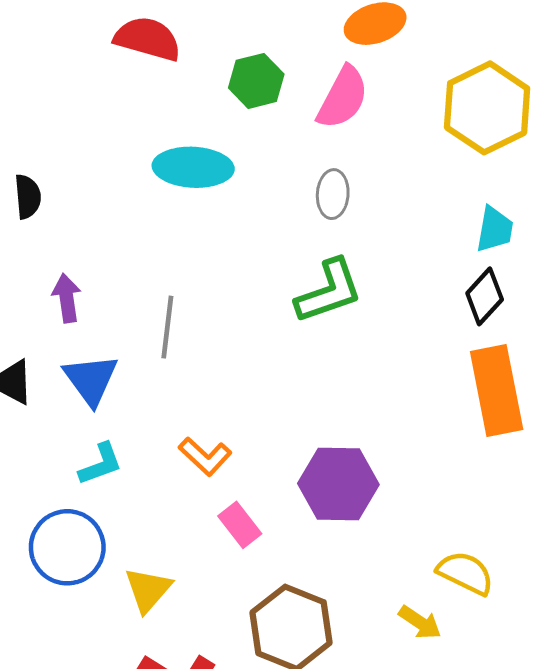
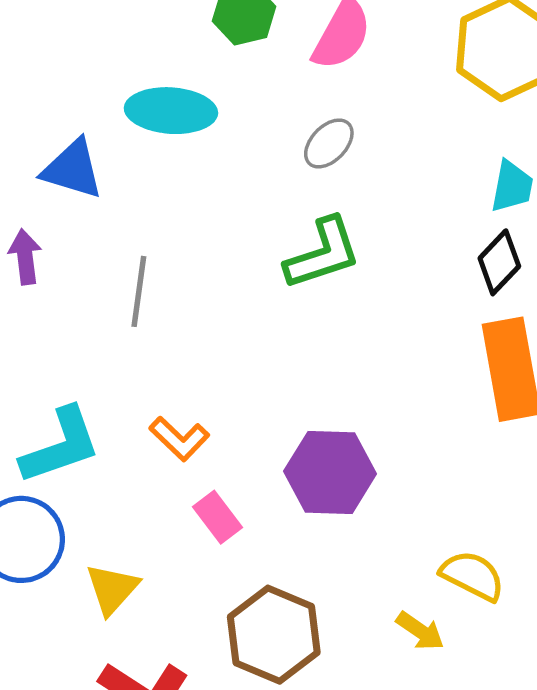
gray ellipse: (333, 194) -> (329, 143), turned 39
blue triangle: (91, 379) -> (73, 169), moved, turned -38
cyan L-shape: (101, 464) -> (61, 446), size x1.6

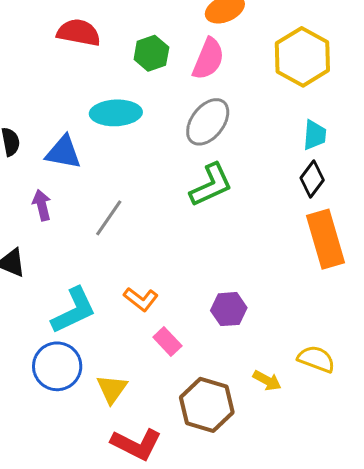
gray ellipse: (329, 143) -> (208, 122), size x1.6
gray line: (139, 291) -> (109, 218), turned 33
purple hexagon: (330, 472) -> (229, 309), size x0.7
yellow arrow: (420, 631) -> (267, 381), moved

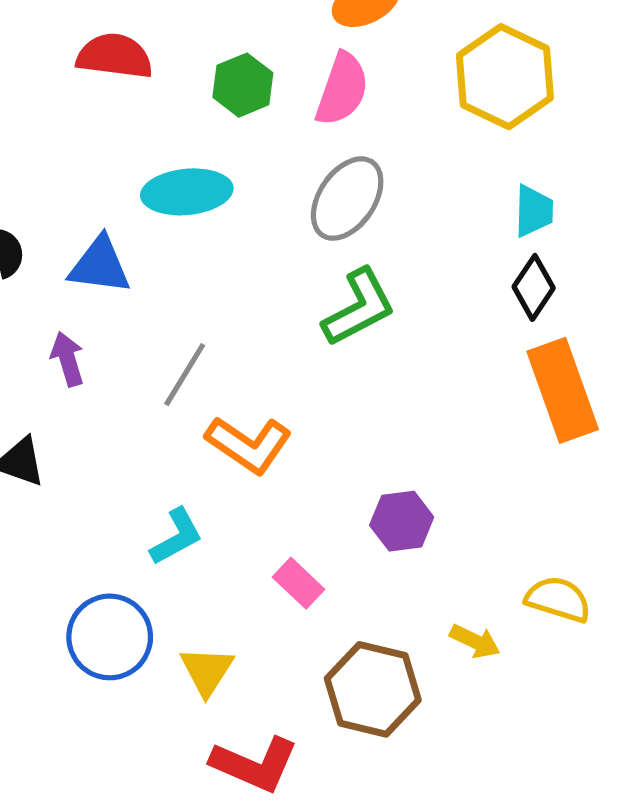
orange L-shape: (141, 299) -> (249, 445), moved, size x1.4
cyan L-shape: (74, 310) -> (176, 537), moved, size x0.7

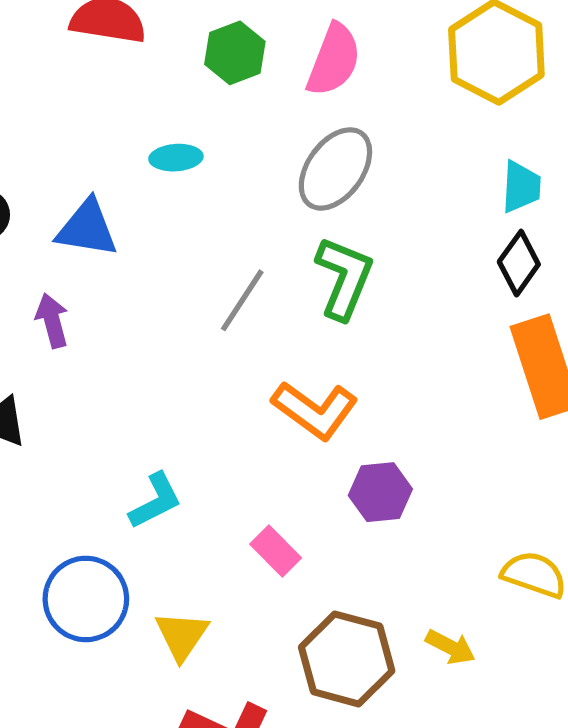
cyan ellipse: (187, 192) -> (176, 158), size x0.6
green L-shape: (359, 308) -> (344, 278), turned -42
gray line: (185, 375) -> (242, 300), moved
orange L-shape: (249, 445) -> (315, 410), moved
yellow arrow: (475, 641) -> (450, 647), moved

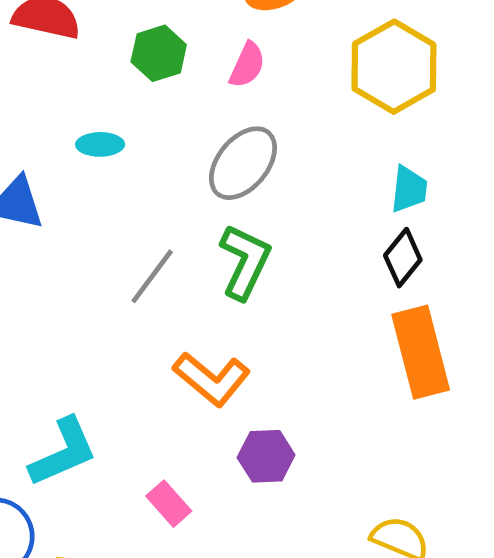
pink semicircle: (334, 60) -> (247, 65), size x0.7
cyan L-shape: (155, 501) -> (63, 452), size x1.4

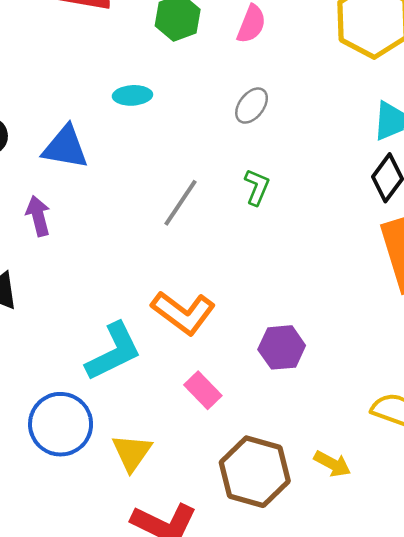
gray ellipse: (243, 163) -> (252, 106), size x0.6
green L-shape: (245, 262) -> (257, 187), size x0.6
orange L-shape: (212, 379) -> (183, 313), moved

